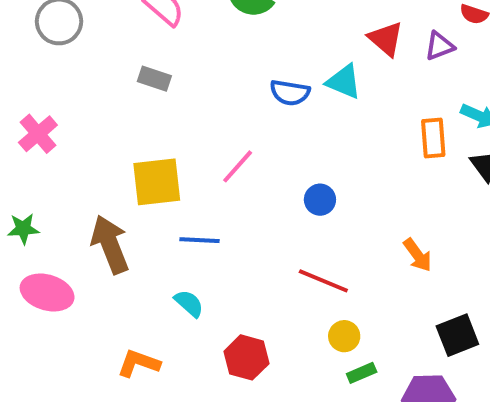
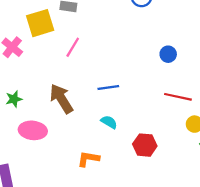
pink line: (238, 166) -> (73, 47), moved
yellow square: (157, 182) -> (40, 23), moved

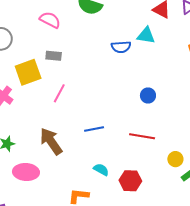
red line: (178, 97) -> (142, 136), moved
cyan semicircle: (109, 122) -> (101, 170), moved

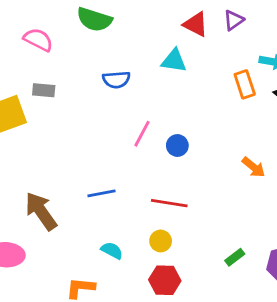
blue semicircle: (121, 47) -> (116, 80), moved
pink line: (59, 93) -> (142, 134), moved
yellow circle: (175, 159) -> (161, 241), moved
red hexagon: (130, 181) -> (165, 280), moved

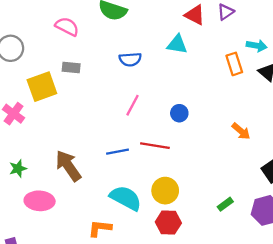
pink line: (142, 134) -> (132, 105), moved
red line: (169, 203) -> (155, 146), moved
yellow circle: (161, 241) -> (165, 191), size x1.5
cyan semicircle: (112, 250) -> (126, 198), size x1.8

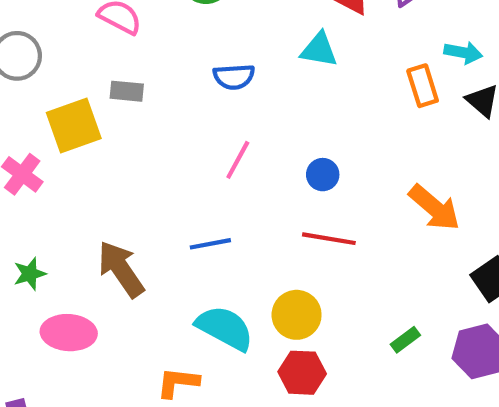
orange arrow: (241, 131) -> (434, 208), size x1.5
red line: (155, 146) -> (329, 239), moved

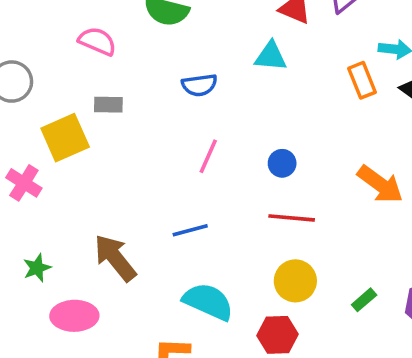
yellow circle: (297, 315) -> (295, 281), moved

